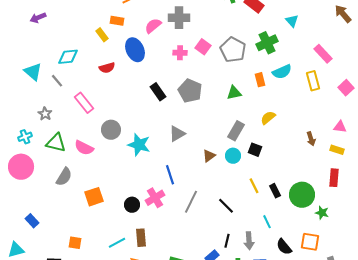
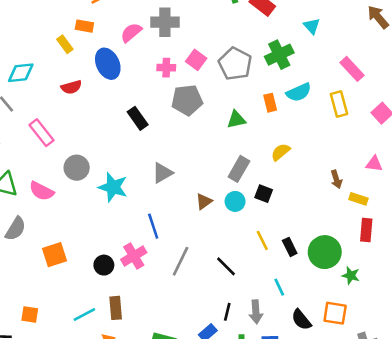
gray pentagon: (190, 91) -> (187, 100), moved, turned -30
yellow rectangle: (337, 150) -> (358, 199), moved

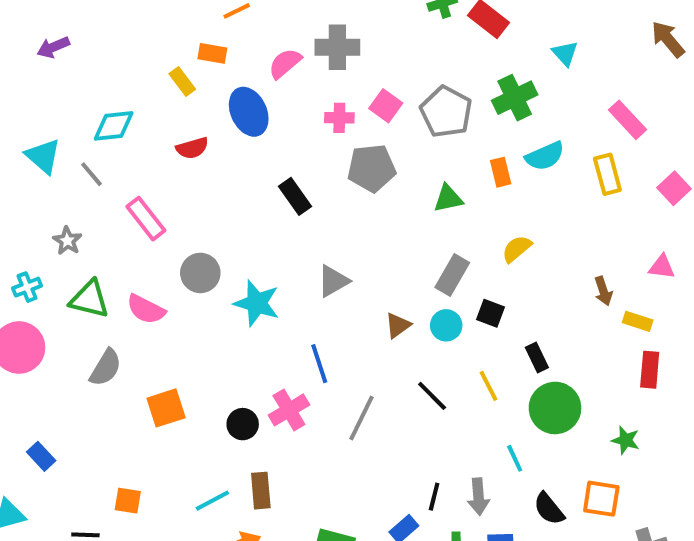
black rectangle: (290, 247) -> (537, 358), moved
green circle: (325, 252) -> (555, 408), moved
black line: (226, 266) -> (432, 396), moved

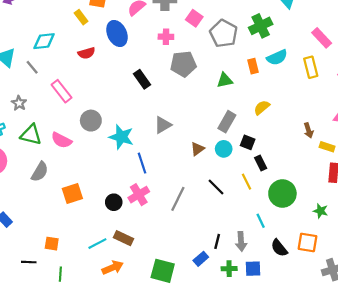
pink square: (386, 106) -> (194, 18), moved
black rectangle: (537, 358) -> (261, 163), moved
blue line: (319, 364) -> (142, 163), moved
brown rectangle: (261, 491) -> (124, 238), turned -60

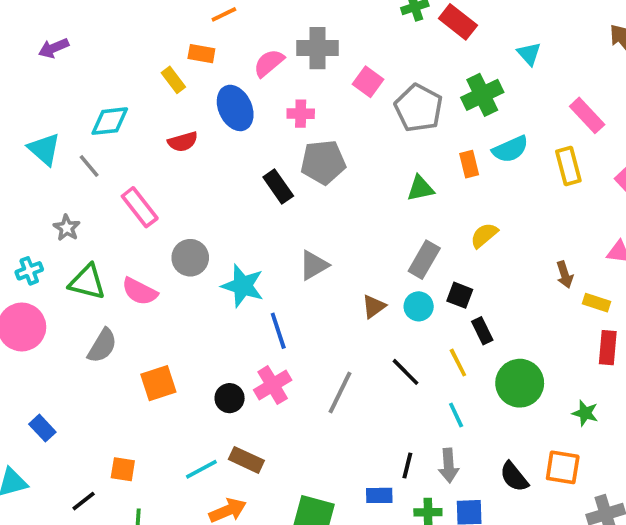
pink cross: (166, 37) -> (301, 114), moved
gray pentagon: (183, 64) -> (323, 162), moved
cyan line: (261, 221) -> (456, 415), moved
blue rectangle: (201, 259) -> (379, 495), turned 40
black line: (29, 262) -> (84, 501), turned -40

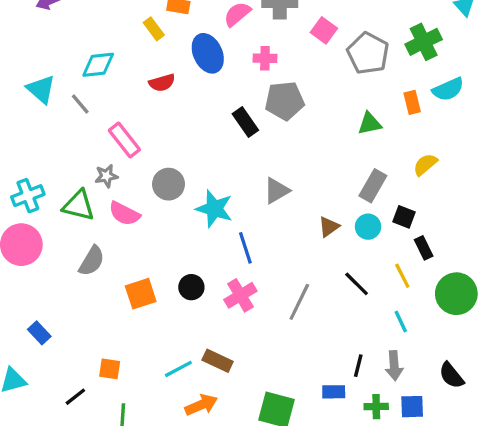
gray star: (67, 228) -> (106, 176), moved, turned 30
cyan cross: (29, 271) -> (28, 196), size x1.4
black circle: (230, 398) -> (191, 287), moved

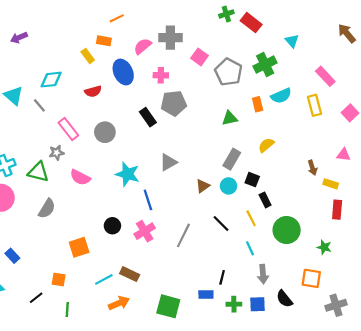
gray circle: (169, 184) -> (105, 132), moved
pink semicircle: (124, 214) -> (80, 177), moved
orange square: (141, 294) -> (79, 247), moved
gray arrow: (394, 366) -> (263, 274), moved
black semicircle: (451, 375) -> (284, 299), moved

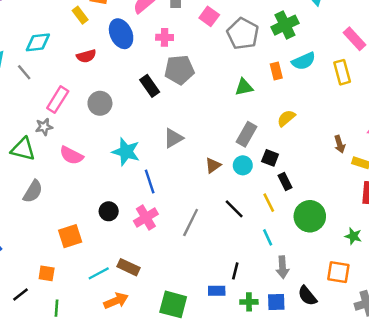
pink rectangle: (68, 129) -> (58, 100), turned 70

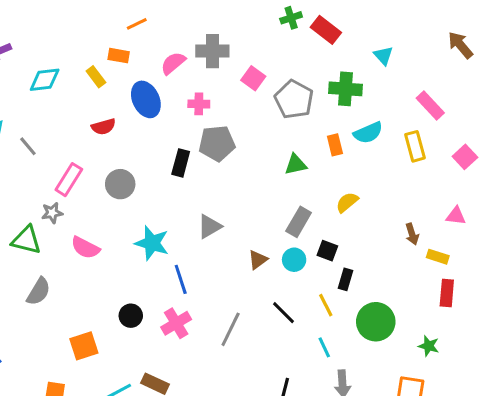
green cross: (285, 25) -> (345, 89), turned 30
cyan diamond: (38, 42) -> (45, 80), moved
black rectangle: (150, 86) -> (181, 163), turned 50
black rectangle: (285, 181) -> (345, 279), turned 42

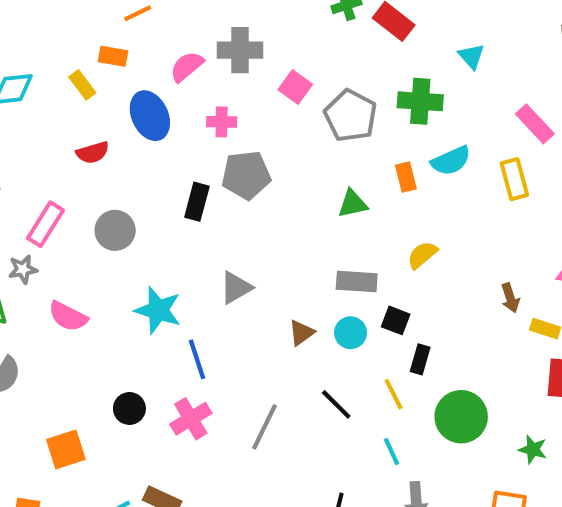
gray rectangle: (299, 222) -> (357, 282), turned 64

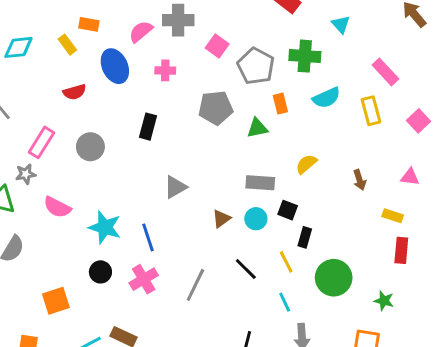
gray pentagon: (246, 175) -> (216, 108), moved
orange rectangle: (406, 177) -> (280, 104), moved
brown arrow: (510, 298) -> (360, 180), moved
cyan star: (158, 310) -> (105, 227), moved

